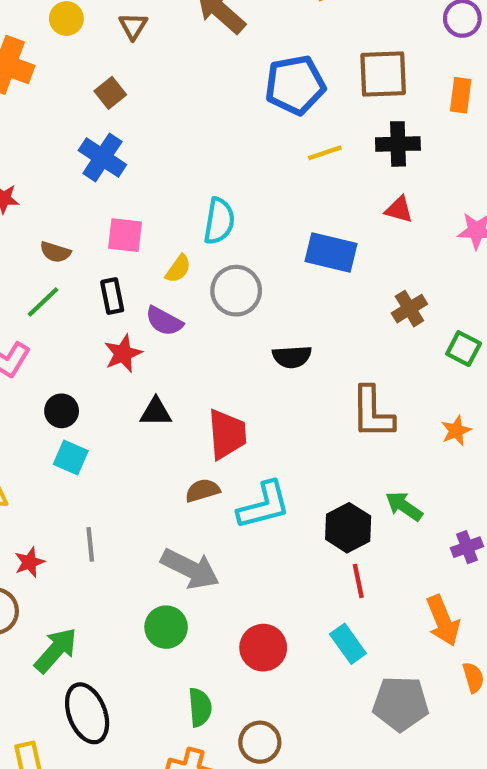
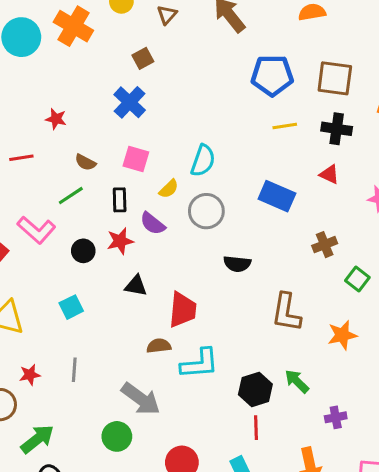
black circle: (62, 411) -> (83, 251), moved
orange star: (456, 431) -> (342, 335), size x1.4
cyan square: (71, 458) -> (71, 307), turned 30

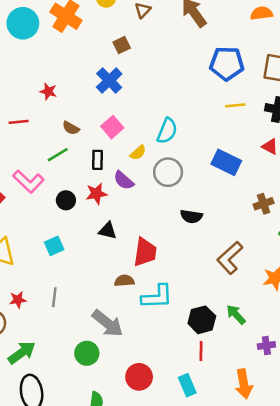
pink square: (136, 159) -> (112, 127), turned 30
brown L-shape: (286, 312) -> (230, 258), turned 36

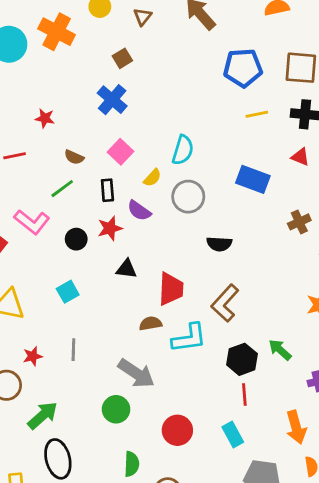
brown L-shape: (230, 258) -> (225, 303), moved

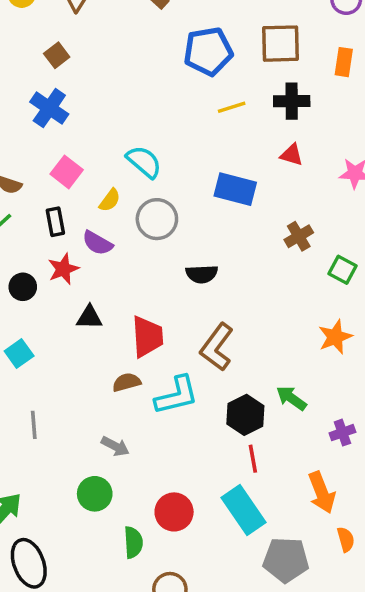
cyan semicircle: (183, 150) -> (144, 162), turned -60
gray arrow: (136, 373) -> (115, 446), size x0.6
cyan rectangle: (233, 434) -> (244, 510), size x1.5
green semicircle: (132, 464) -> (133, 542), moved

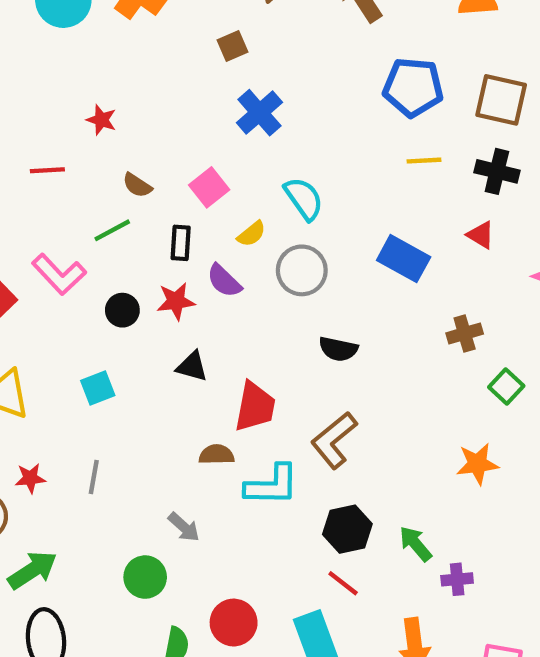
blue cross: (49, 108) -> (259, 113), moved
green arrow: (291, 398) -> (415, 544), moved
red line: (253, 459) -> (343, 583), turned -56

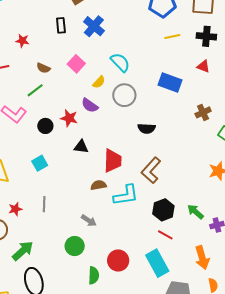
black rectangle: (181, 243) -> (61, 25), moved
red star: (176, 301) -> (69, 118), turned 30

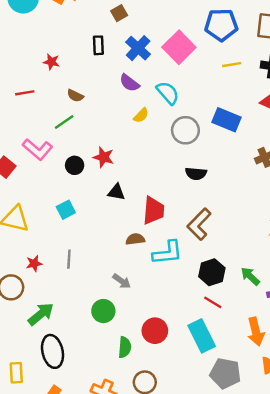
pink square: (76, 64) -> (179, 47), moved, size x1.5
gray circle: (124, 95) -> (185, 130), moved
purple semicircle: (90, 105) -> (129, 83), moved

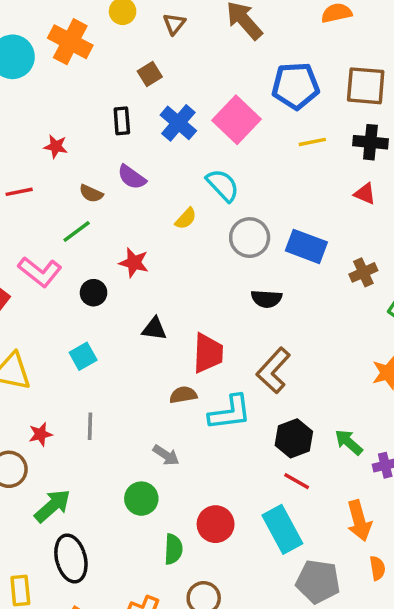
purple semicircle: (129, 83) -> (132, 177), moved
blue rectangle: (226, 120) -> (306, 246), moved
red star: (103, 157) -> (134, 263), moved

